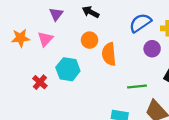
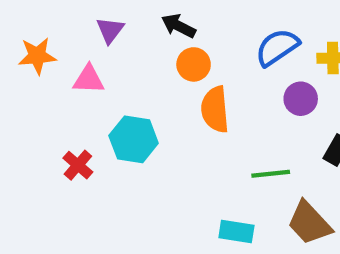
orange star: (20, 38) -> (37, 56), moved
pink triangle: (45, 39) -> (89, 79), turned 49
orange circle: (90, 40) -> (194, 64), moved

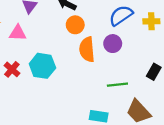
purple circle: (301, 99) -> (113, 44), moved
red cross: (78, 165) -> (12, 69), moved

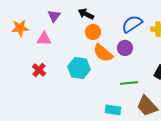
orange semicircle: (87, 49) -> (103, 53), turned -45
cyan hexagon: (42, 66) -> (79, 68), moved

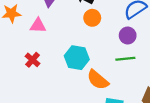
orange semicircle: (103, 53) -> (98, 80), moved
green line: (129, 83) -> (125, 59), moved

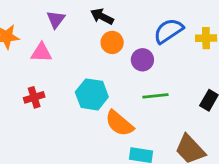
purple circle: (128, 36) -> (142, 60), moved
red cross: (32, 60) -> (34, 97), turned 32

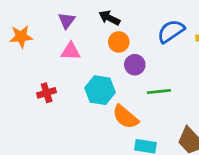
pink triangle: (41, 53) -> (71, 51), moved
purple circle: (142, 60) -> (135, 65), moved

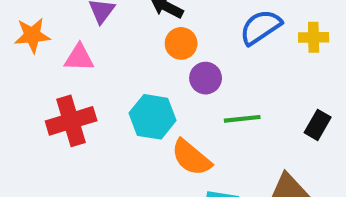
pink triangle: (71, 51) -> (79, 58), moved
red cross: (47, 93) -> (71, 121), size x1.6

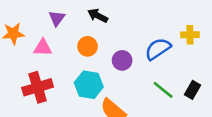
blue semicircle: (261, 27) -> (158, 49), moved
orange circle: (181, 43) -> (88, 46), moved
green line: (242, 119) -> (163, 90), moved, turned 45

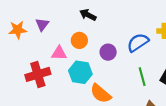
purple triangle: (57, 18) -> (42, 24), moved
pink triangle: (43, 48) -> (59, 53), moved
green line: (163, 90) -> (142, 77), turned 36

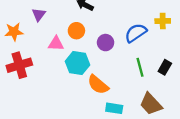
orange star: (18, 30) -> (14, 32), moved
red cross: (38, 74) -> (19, 65), moved

